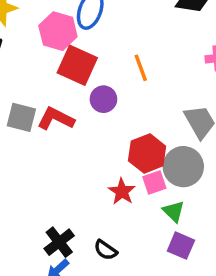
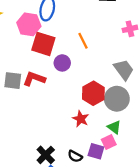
pink square: (154, 182) -> (109, 142), moved
purple square: (181, 246) -> (96, 151), moved

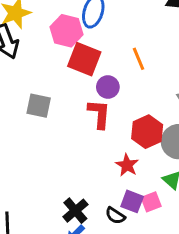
red L-shape: (34, 79) -> (99, 114), moved, turned 70
pink square: (109, 142) -> (151, 202), moved
purple square: (96, 151) -> (132, 201), moved

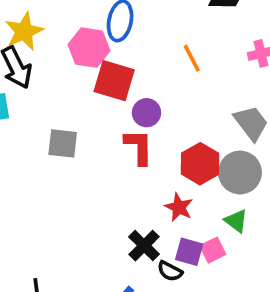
orange line: (139, 59) -> (192, 58), moved
black cross: (75, 211) -> (144, 246), moved

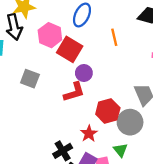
pink hexagon: (89, 48) -> (50, 35), moved
orange line: (192, 58) -> (114, 37), moved
red L-shape: (139, 147) -> (74, 92), turned 60

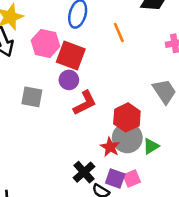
purple circle: (84, 73) -> (69, 80), moved
gray circle: (130, 122) -> (127, 138), moved
green triangle: (121, 150) -> (151, 146), moved, turned 48

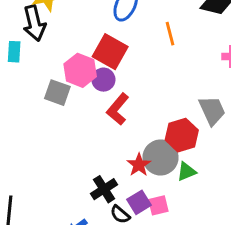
pink hexagon: (45, 43) -> (80, 70), moved
red L-shape: (85, 103) -> (118, 109), turned 148
red hexagon: (127, 117) -> (182, 135), moved
purple square: (115, 179) -> (139, 202), turned 30

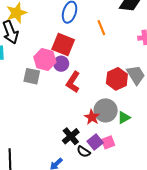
red hexagon: (182, 135) -> (117, 79), moved

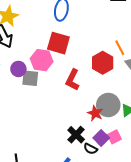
orange line: (101, 28) -> (120, 48), moved
purple circle: (61, 64) -> (18, 69), moved
red hexagon: (117, 79) -> (103, 63), moved

